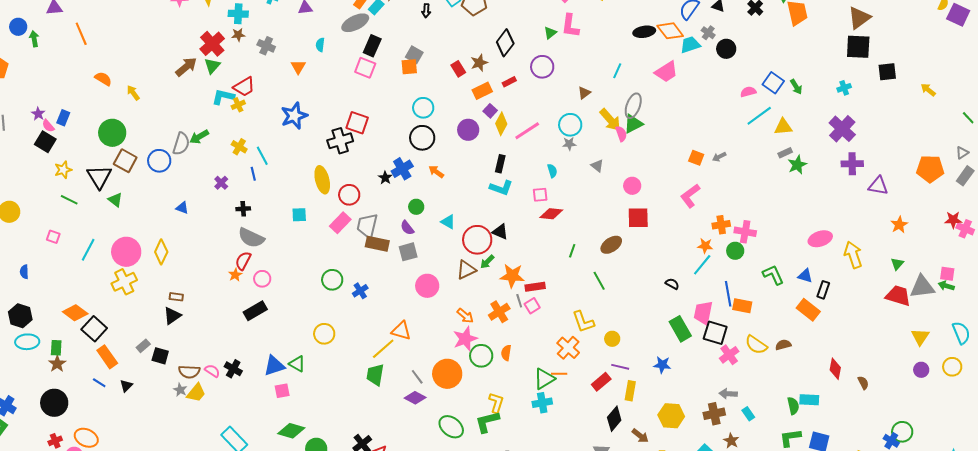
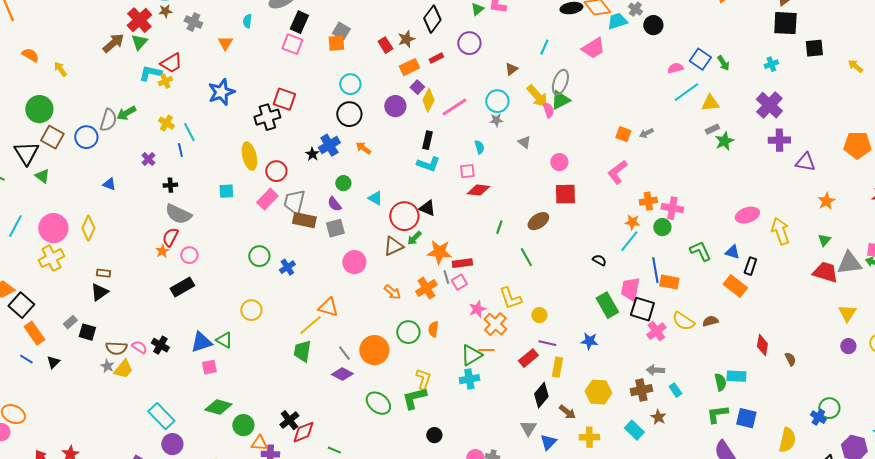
pink star: (465, 339) -> (477, 309), moved, size x0.7

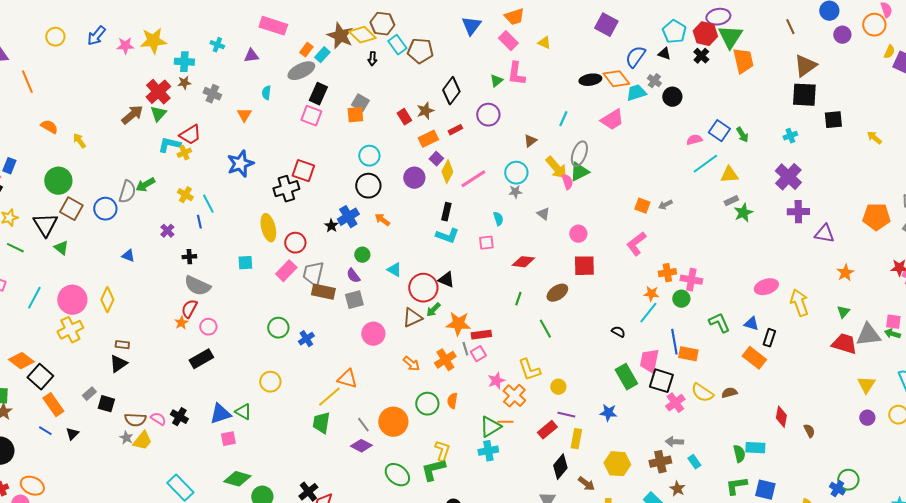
red diamond: (478, 190) -> (523, 262), moved

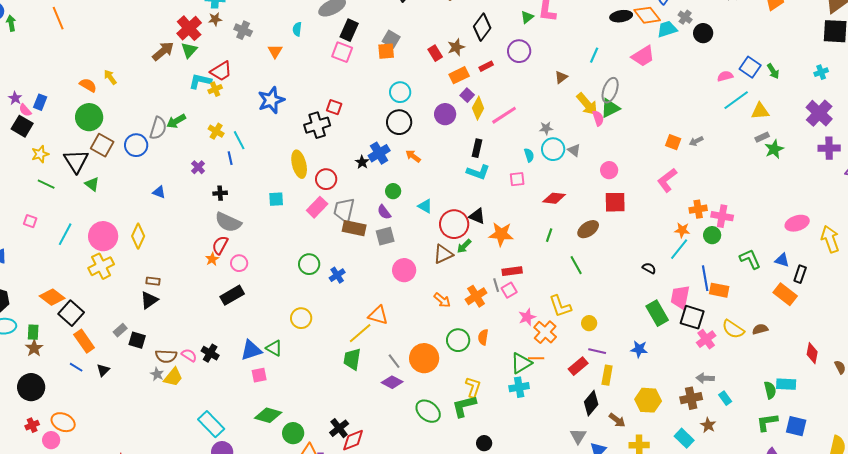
orange semicircle: (49, 127) -> (88, 85), moved
red square: (303, 171) -> (334, 107), size x0.7
cyan circle: (516, 173) -> (553, 149), moved
orange star: (458, 324) -> (501, 234), moved

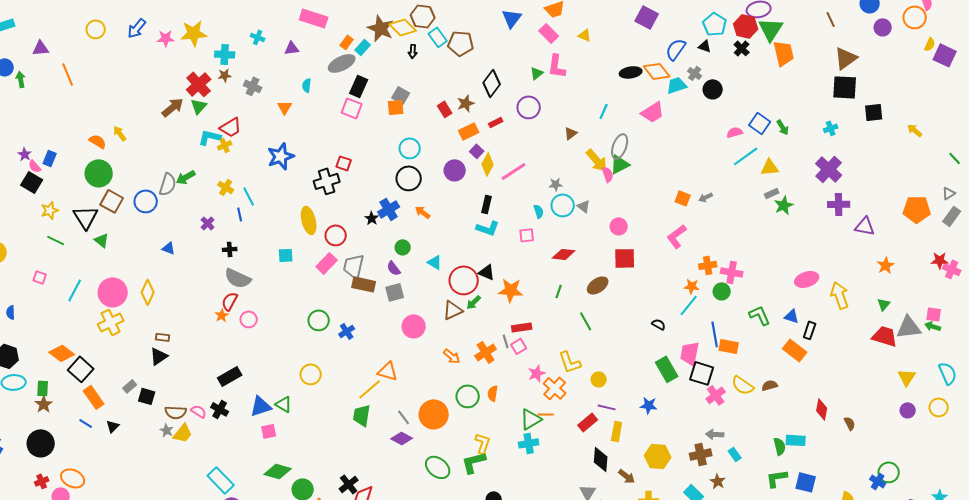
black rectangle: (232, 295) -> (230, 376), moved
black diamond: (591, 403) -> (601, 459), turned -35

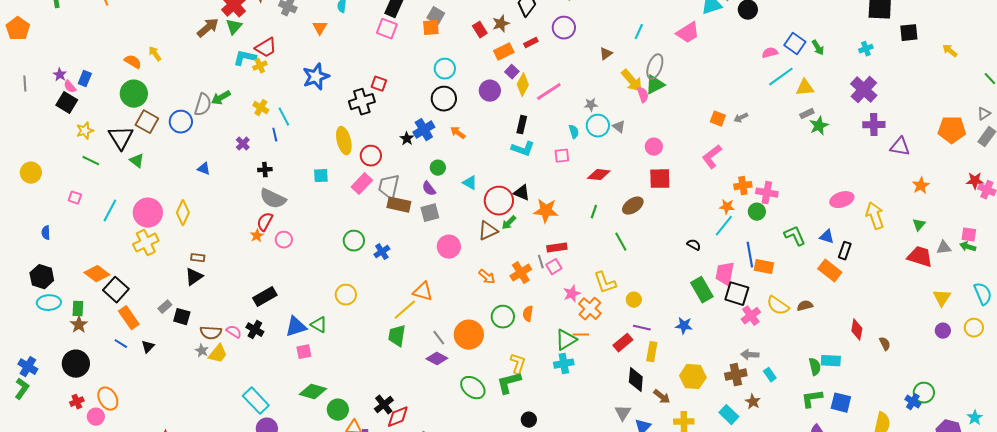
gray triangle: (909, 327) -> (944, 248), size x0.6
orange ellipse: (73, 478) -> (108, 399), turned 35

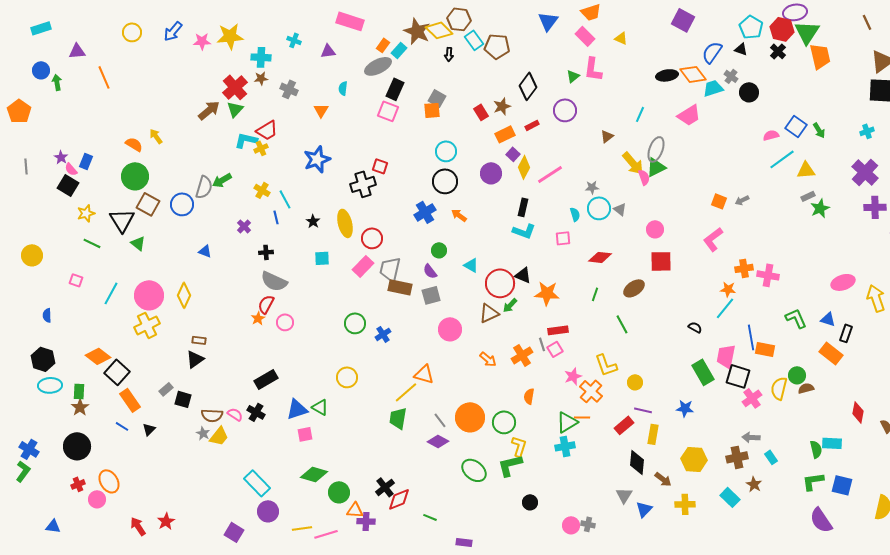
black star: (407, 139) -> (313, 221), moved
green circle: (757, 212) -> (797, 375), moved
yellow semicircle: (778, 306) -> (779, 388), turned 70
green circle: (503, 317) -> (504, 422), moved

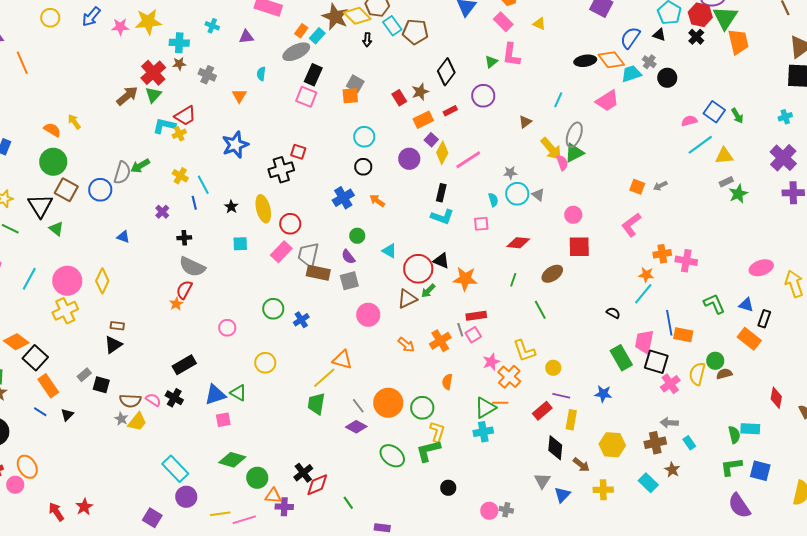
black circle: (445, 181) -> (363, 167), size x0.7
pink circle: (285, 322) -> (227, 328), moved
green line: (430, 517) -> (348, 503), turned 32

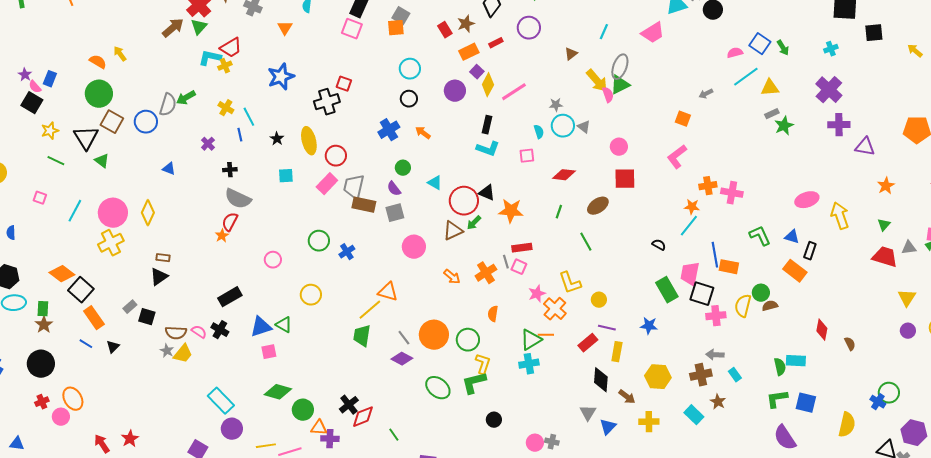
gray arrow: (660, 186) -> (706, 94), moved
pink square: (473, 335) -> (519, 267), turned -35
pink cross: (670, 384) -> (716, 316), turned 30

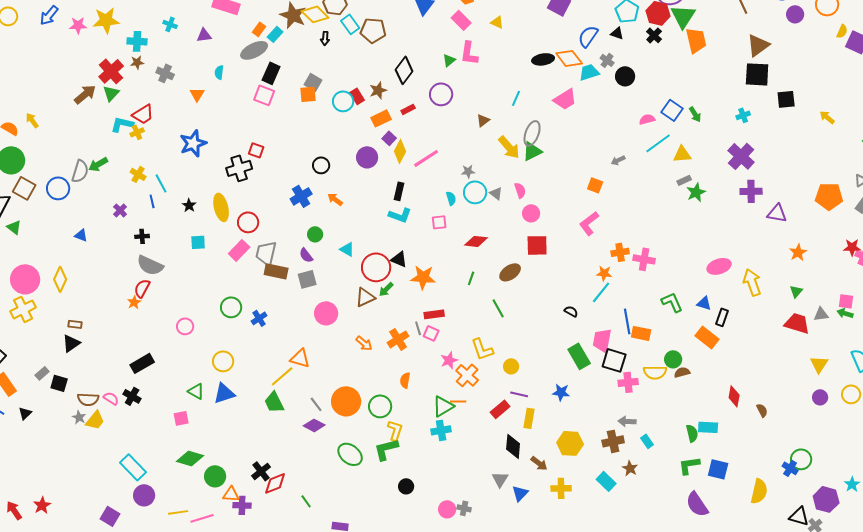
cyan circle: (410, 69) -> (343, 101), moved
pink semicircle: (608, 95) -> (520, 190), moved
yellow semicircle: (743, 306) -> (655, 372), turned -105
blue triangle: (261, 327) -> (224, 393), moved
green trapezoid: (362, 336) -> (274, 402), turned -35

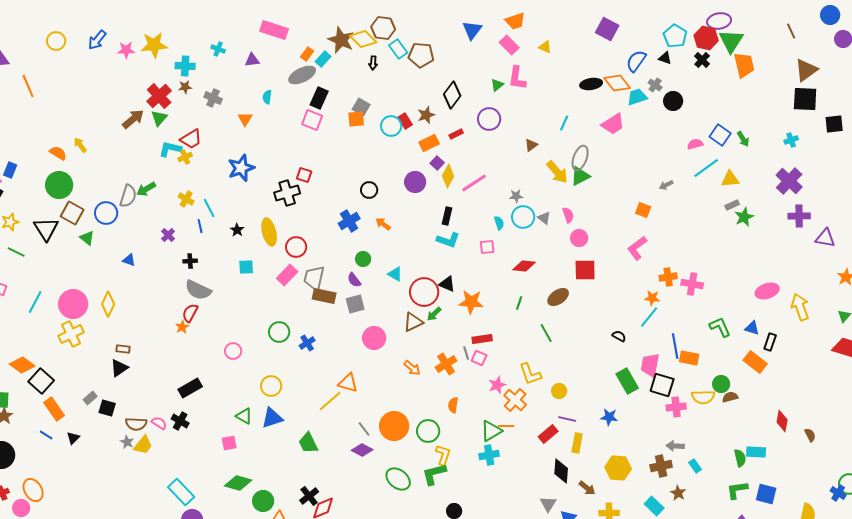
green triangle: (14, 227) -> (87, 238), moved
green trapezoid: (274, 402) -> (308, 443), moved

